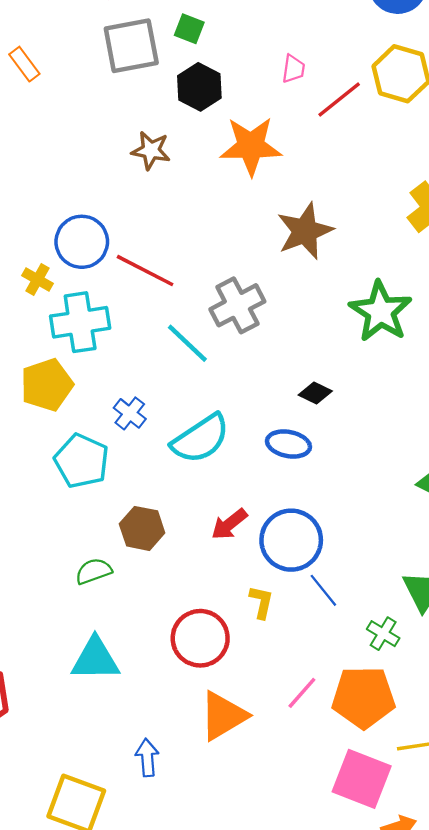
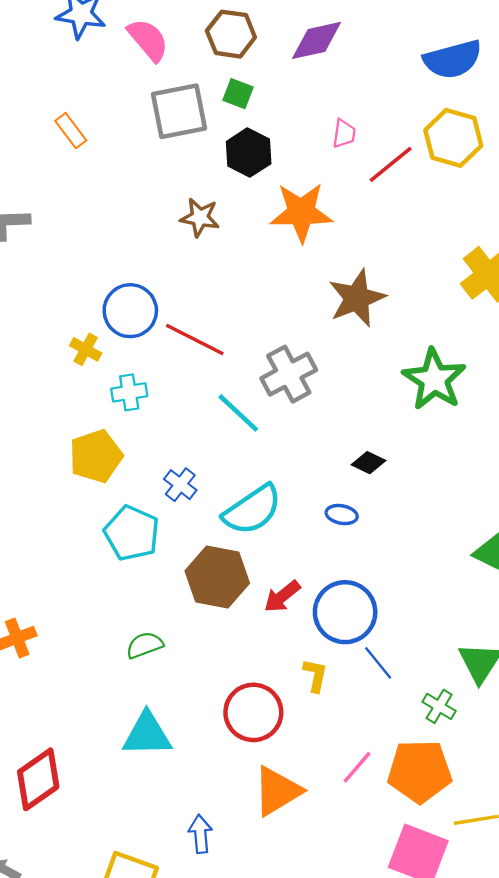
cyan cross: (80, 322) -> (129, 392), size x0.6
blue ellipse: (288, 444) -> (342, 515), size x0.7
brown hexagon: (142, 528) -> (217, 577), moved, size x1.4

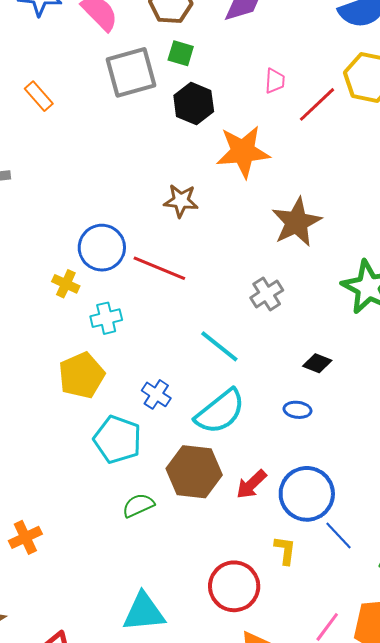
brown star: (200, 217) -> (181, 201), moved
gray cross: (289, 374) -> (267, 294), moved, size x0.7
cyan line: (238, 413) -> (219, 346), moved
green semicircle: (145, 645) -> (138, 505), moved

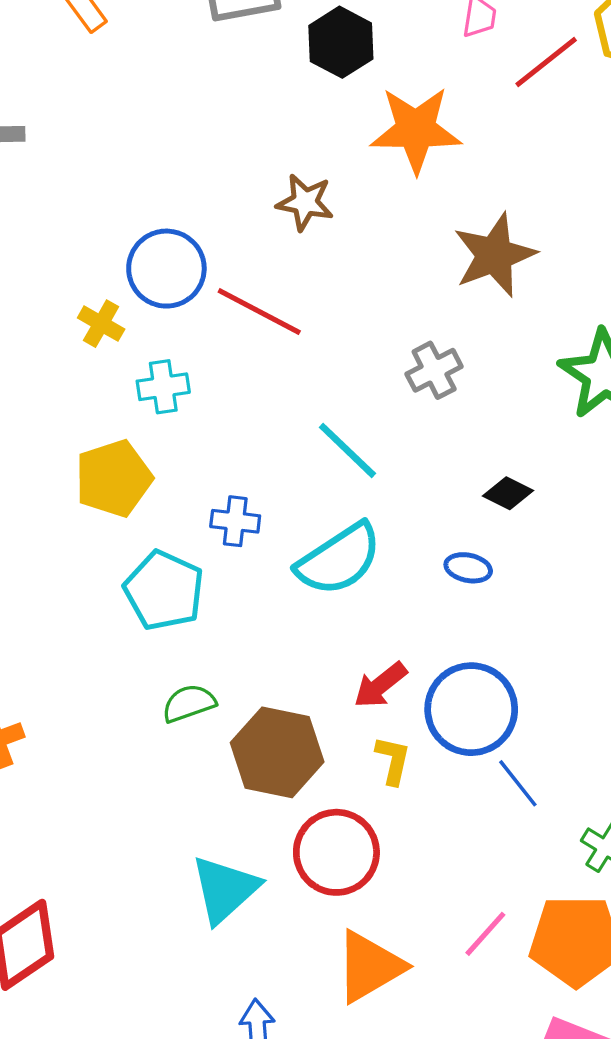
blue cross: (156, 394) -> (235, 521), turned -32
brown hexagon: (194, 472) -> (277, 752), moved
yellow L-shape: (285, 550) -> (393, 760), moved
cyan triangle: (144, 612) -> (225, 889), moved, turned -42

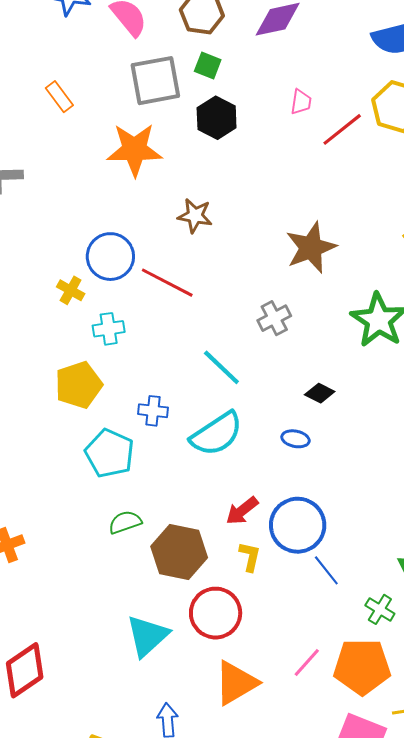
orange star: (416, 130) -> (134, 150), moved

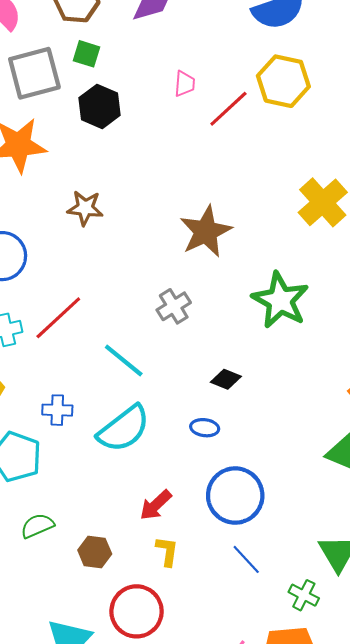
red line: (167, 283) -> (58, 318), moved, turned -66
blue circle: (298, 525) -> (235, 496), moved
brown hexagon: (179, 552) -> (95, 552), size x0.6

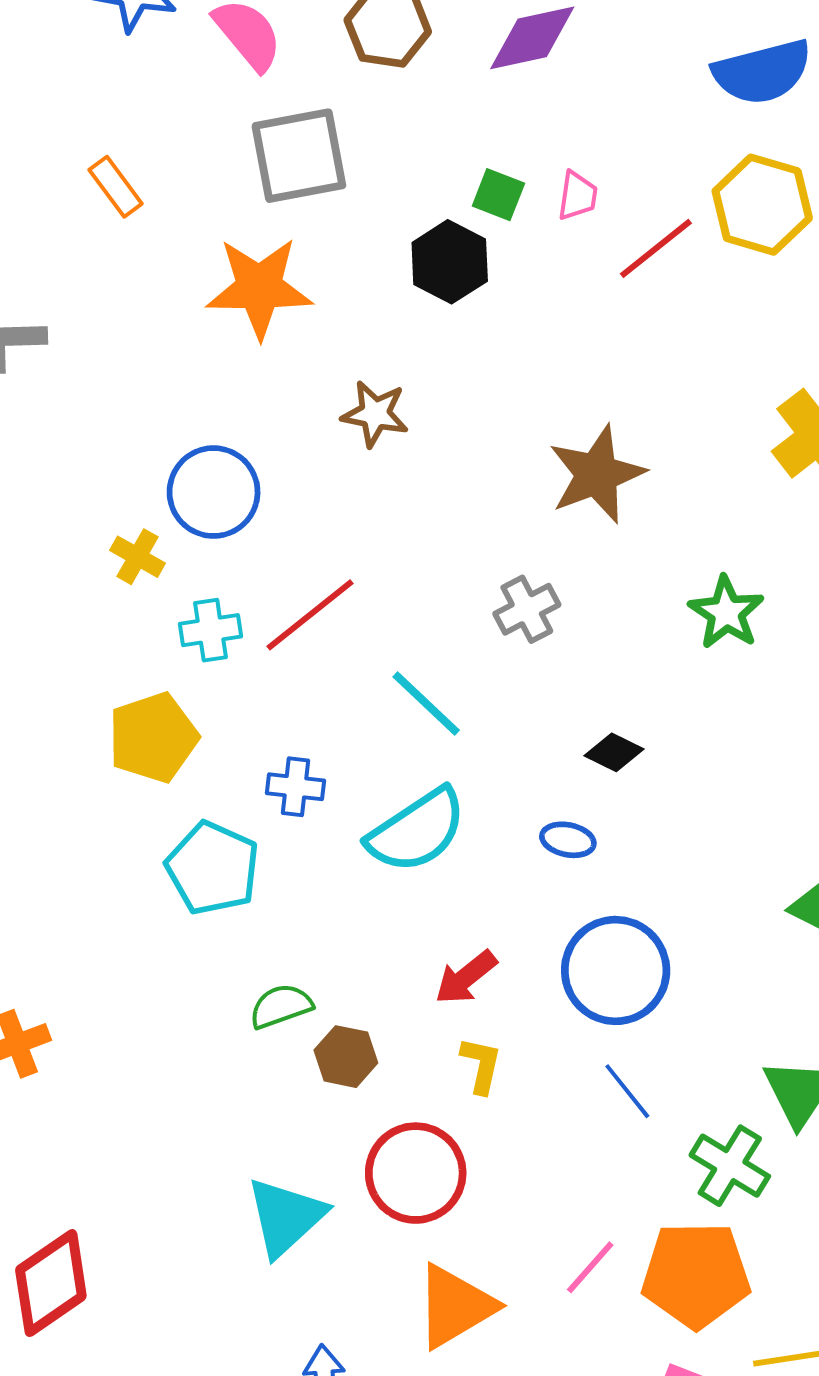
green square: (87, 54) -> (498, 195), moved
black hexagon: (100, 106) -> (450, 262), moved
green star: (280, 300) -> (726, 613), size x0.7
green semicircle: (37, 526) -> (281, 1006), moved
green cross: (304, 595) -> (730, 1166), size x1.4

